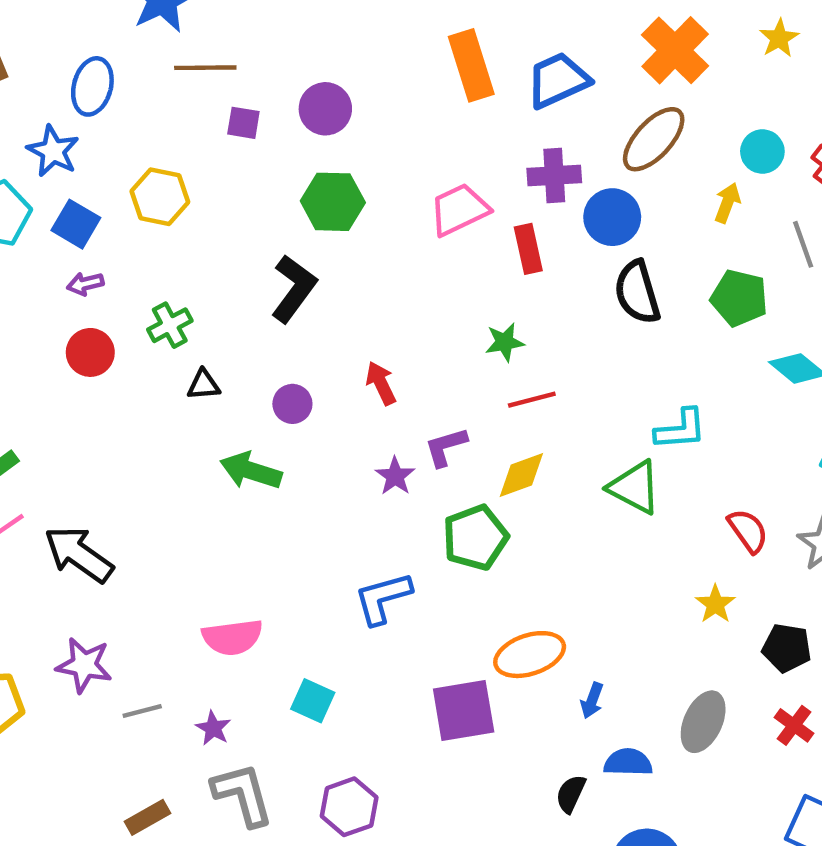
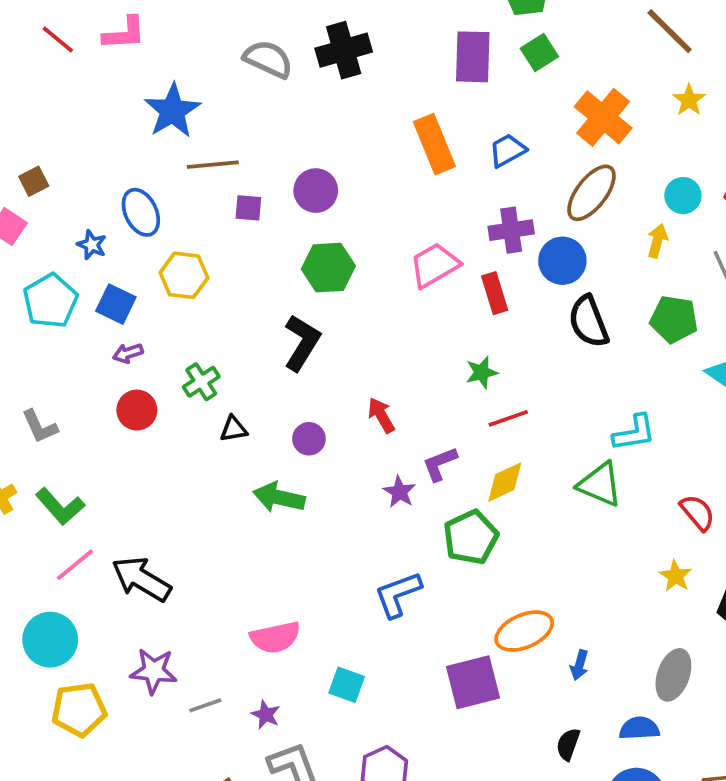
blue trapezoid: (558, 80) -> (507, 150), size x0.7
blue ellipse: (92, 86) -> (141, 212), moved, turned -36
blue star: (53, 151) -> (92, 245), size x0.7
blue semicircle: (628, 762) -> (639, 728), moved

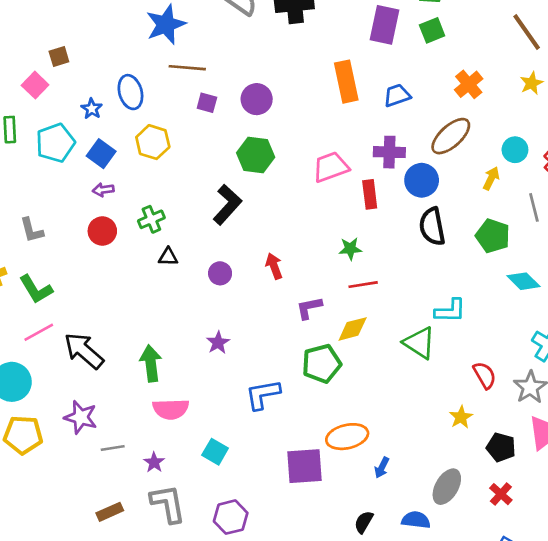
orange cross: (603, 117) -> (469, 84), size x0.7
purple star: (400, 492) -> (218, 343), moved
green arrow: (279, 497) -> (151, 363), moved, turned 60

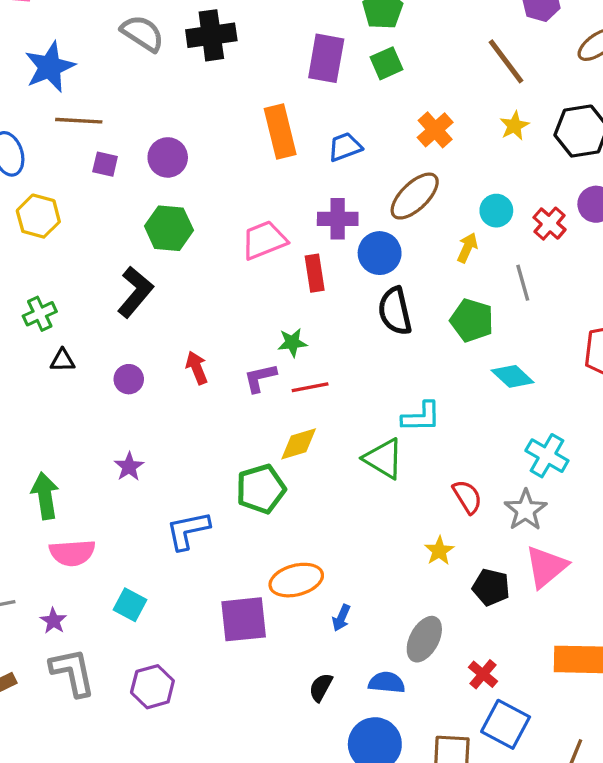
purple L-shape: (309, 308) -> (260, 378), moved
red cross: (501, 494) -> (483, 674), moved

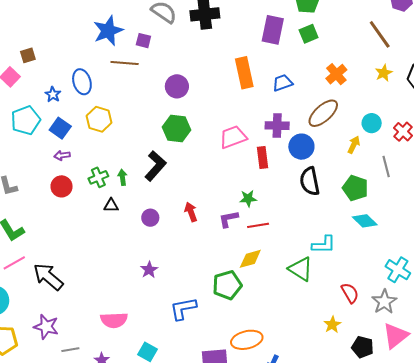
purple square: (105, 164) -> (143, 41), moved
cyan diamond: (513, 376) -> (365, 221), moved
green arrow: (45, 496) -> (122, 177), moved, size x0.6

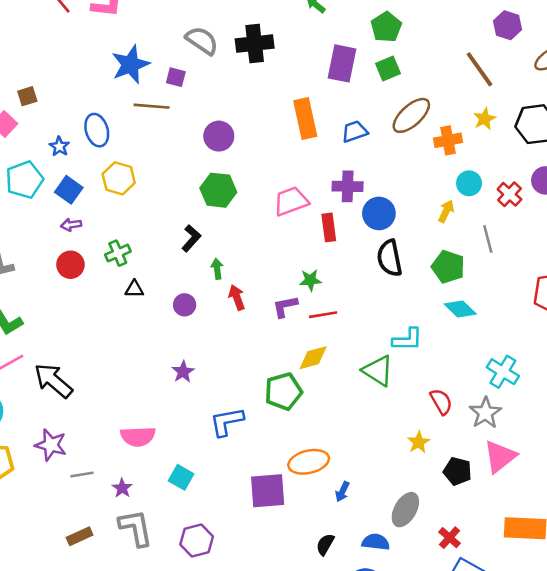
orange cross: (336, 74) -> (448, 140), moved, turned 30
brown ellipse: (323, 113) -> (411, 115), moved
black L-shape: (155, 166) -> (191, 238), size x0.7
green arrow: (122, 177) -> (217, 269), moved

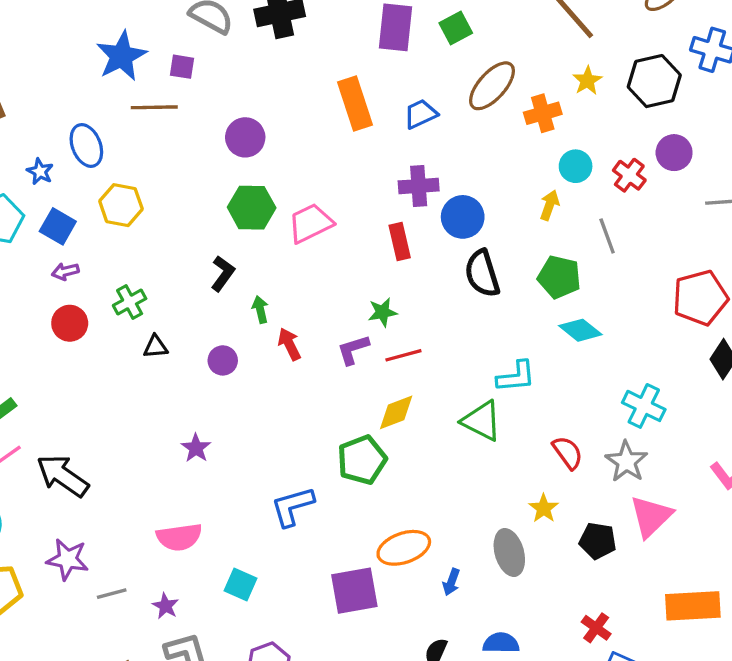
pink trapezoid: (291, 201) -> (310, 223), moved
purple star: (183, 372) -> (196, 448), moved
gray ellipse: (405, 510) -> (509, 552), moved, turned -40

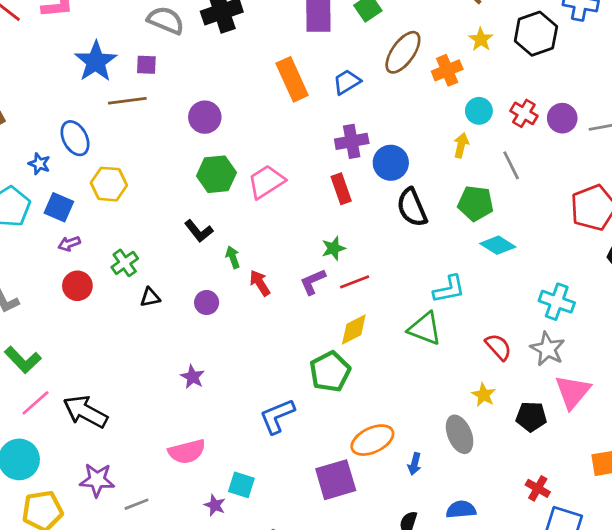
purple circle: (674, 153) -> (562, 118), moved
black L-shape: (223, 273) -> (199, 231), turned 112
purple star: (166, 606) -> (215, 505), moved

